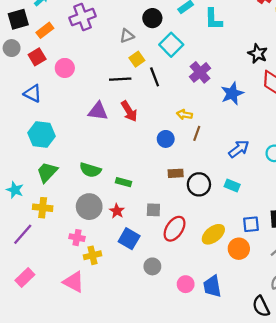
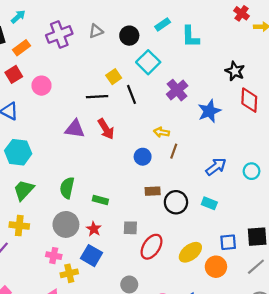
gray triangle: (127, 36) -> (96, 31), moved
green semicircle: (90, 170) -> (67, 188), turned 85
blue square: (129, 239) -> (91, 256), moved

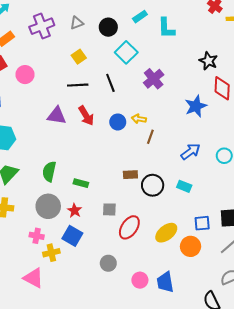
yellow square: (114, 77) -> (79, 57), moved
blue star: (209, 111) -> (196, 106), moved
blue circle: (143, 157) -> (118, 122), moved

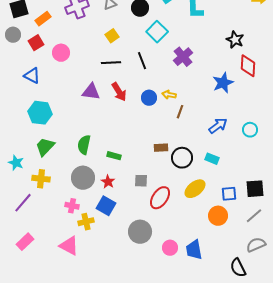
yellow ellipse: (166, 233) -> (195, 189), moved
gray circle: (108, 263) -> (140, 232), size x1.5

